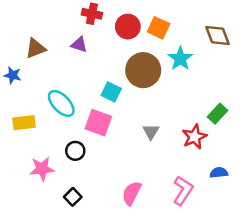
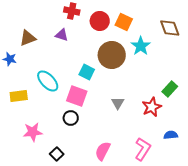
black circle: (75, 151) -> (71, 118), moved

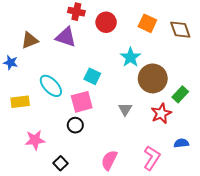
orange square: (124, 22) -> (147, 23), moved
purple triangle: (62, 35) -> (66, 37), size x1.5
cyan star: (141, 46) -> (130, 57), moved
brown circle: (112, 55) -> (153, 78), moved
pink square: (77, 96) -> (82, 102), turned -35

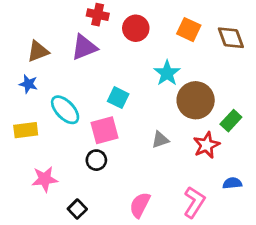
purple triangle: (66, 37) -> (84, 47), turned -40
blue star: (11, 63) -> (28, 84), moved
gray triangle: (125, 109) -> (160, 140), turned 40

